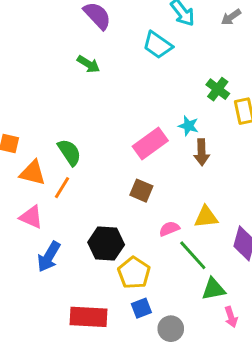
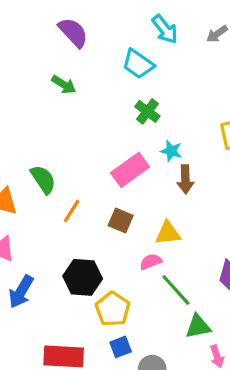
green cross: (218, 89) -> (147, 111), moved
orange line: (62, 188) -> (72, 211), moved
yellow triangle: (206, 217) -> (168, 233), moved

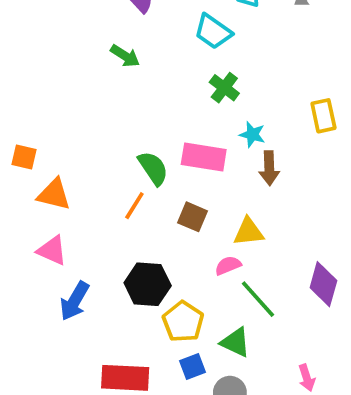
pink rectangle: (130, 170) -> (204, 157), turned 45
green semicircle: (43, 179) -> (153, 168), moved
green triangle: (198, 326) -> (235, 342), moved, turned 36

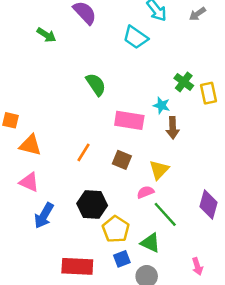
green arrow: (125, 56) -> (46, 35), moved
green cross: (224, 88) -> (184, 82), moved
green semicircle: (153, 168) -> (96, 84), moved
yellow triangle: (249, 232) -> (159, 170), turned -40

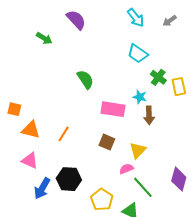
cyan trapezoid: (135, 37) -> (138, 54), moved
orange line: (84, 152) -> (64, 134), moved
black hexagon: (92, 204) -> (69, 179), moved

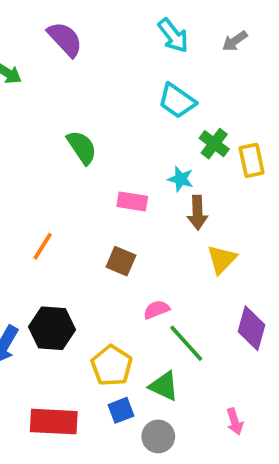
pink rectangle: (113, 109) -> (132, 201), size x0.7
yellow triangle: (138, 150) -> (222, 259), moved

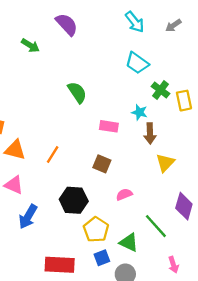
black hexagon: (52, 328) -> (74, 200), moved
green line: (186, 343) -> (156, 226), moved

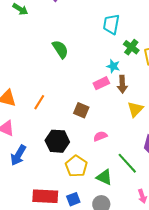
cyan trapezoid: (137, 63) -> (111, 24), turned 65
pink rectangle: (109, 126) -> (101, 83), moved, turned -35
blue square: (102, 258) -> (73, 199), moved

